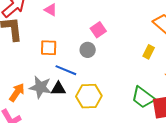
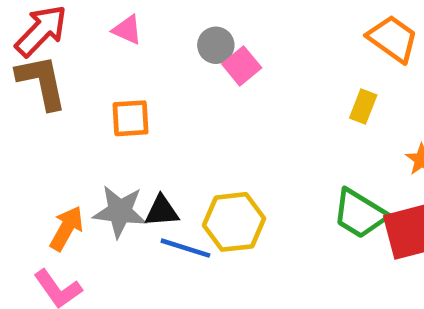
gray circle: (88, 50) -> (216, 45), moved
blue line: (66, 70) -> (185, 248), moved

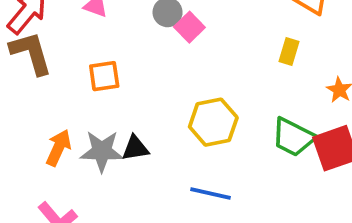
yellow hexagon: (234, 222) -> (213, 122), moved
orange arrow: (66, 228) -> (58, 148), moved
blue line: (185, 248) -> (211, 193), moved

